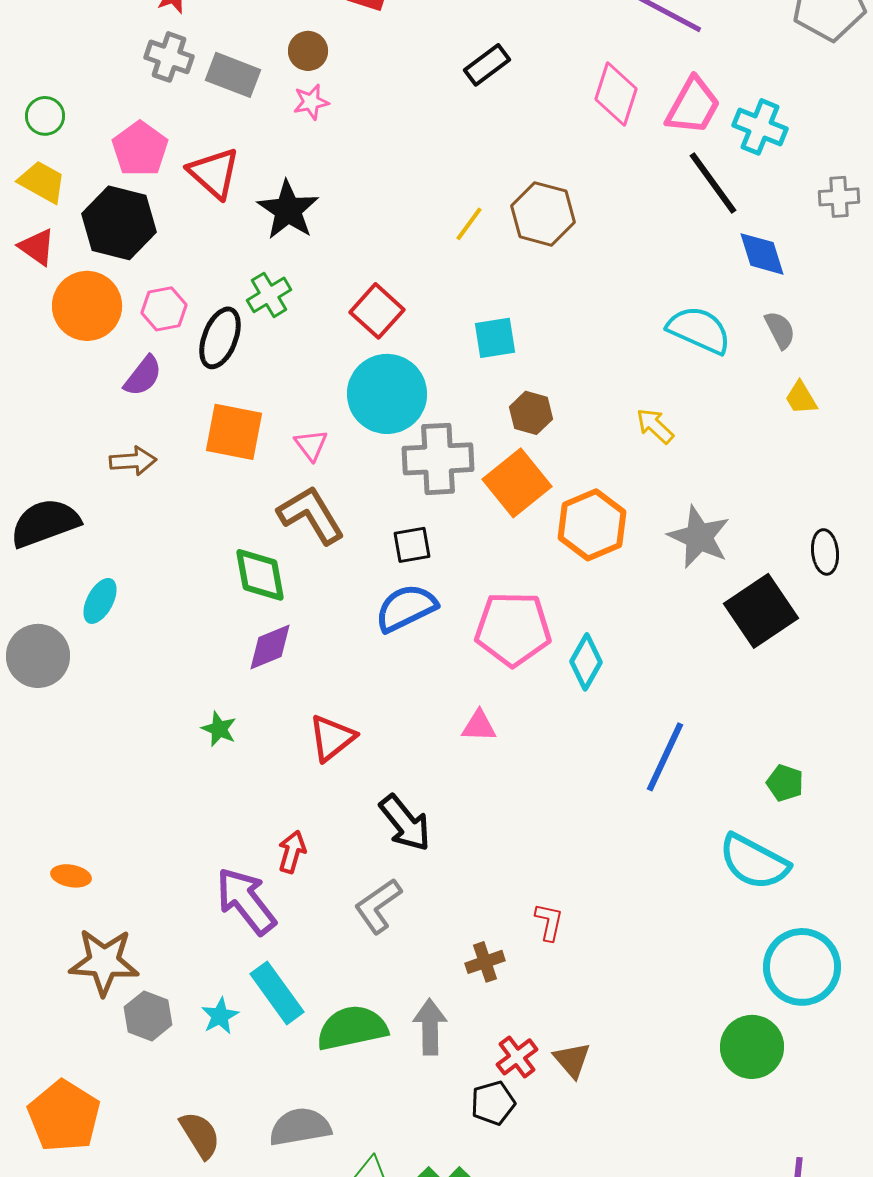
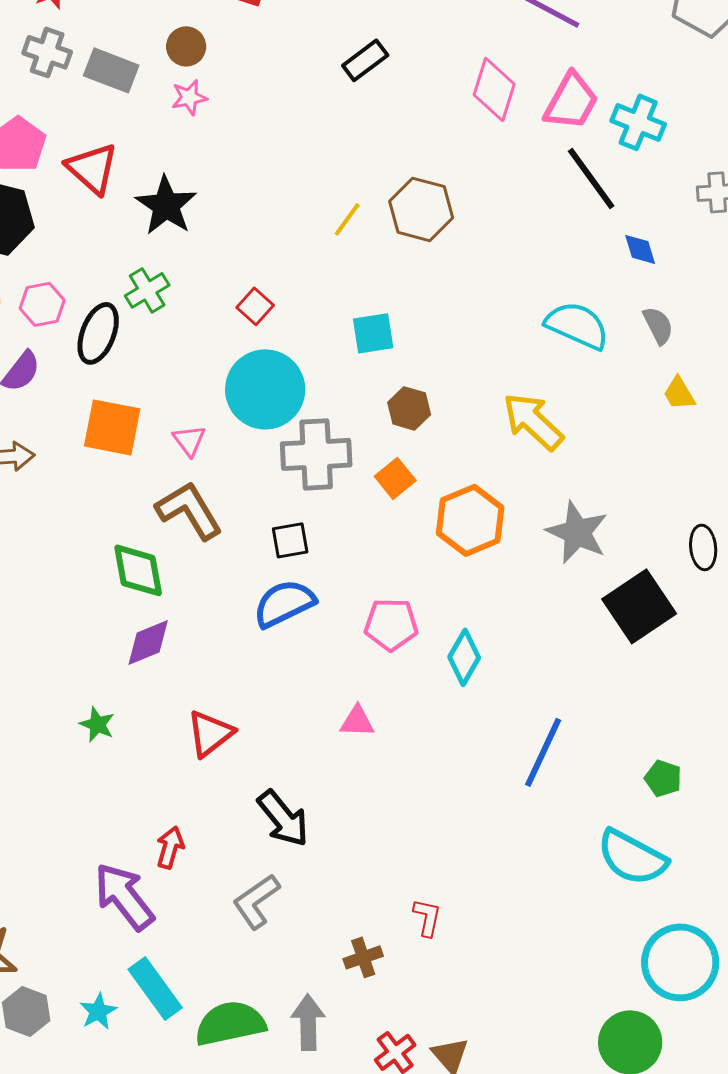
blue diamond: (762, 254) -> (640, 249), size x0.7
red square: (377, 311) -> (255, 306), size x0.7
yellow arrow: (655, 426) -> (533, 421), size x1.6
orange square: (517, 483) -> (395, 478), size x0.6
pink pentagon: (513, 629) -> (391, 624), size x0.7

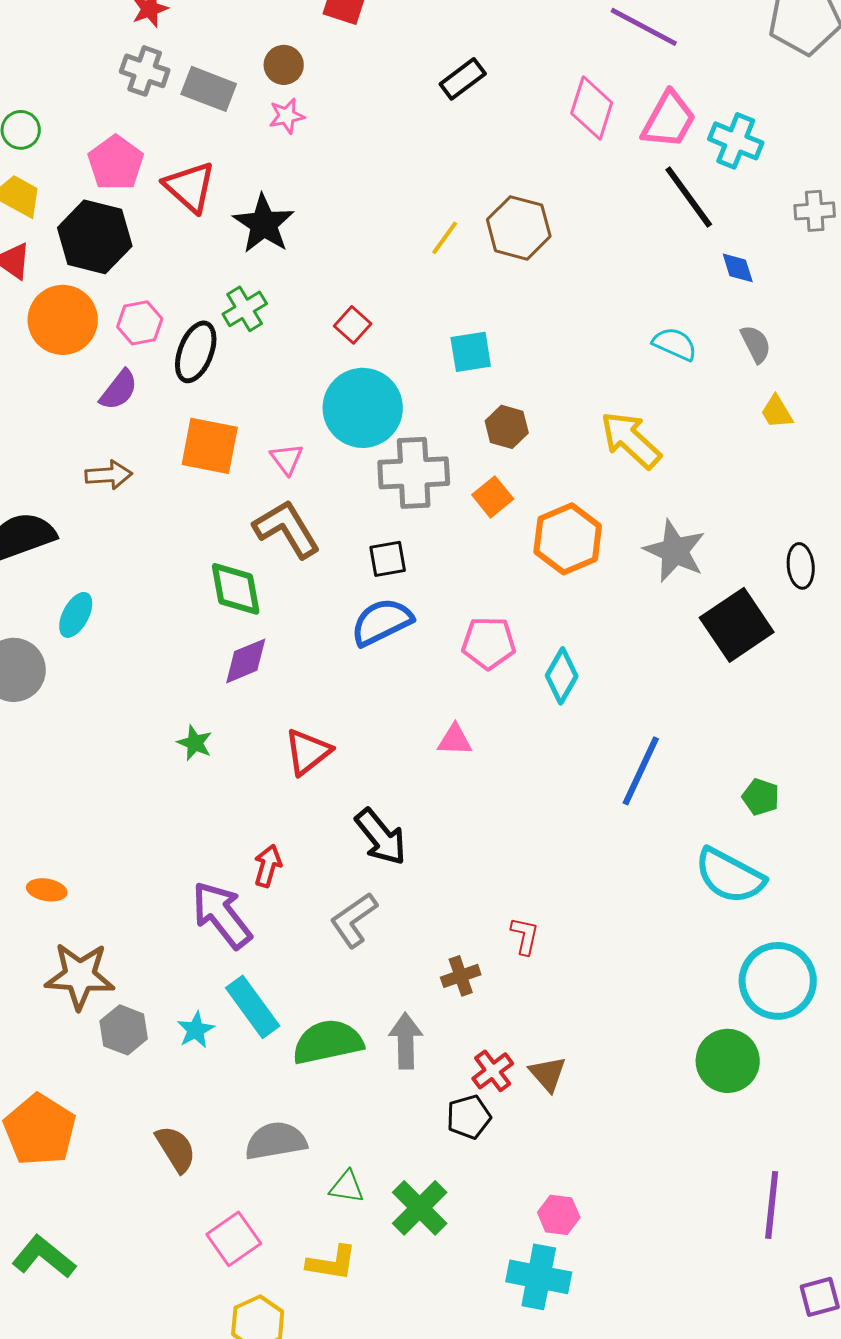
cyan semicircle: (577, 325) -> (675, 344), size x0.7

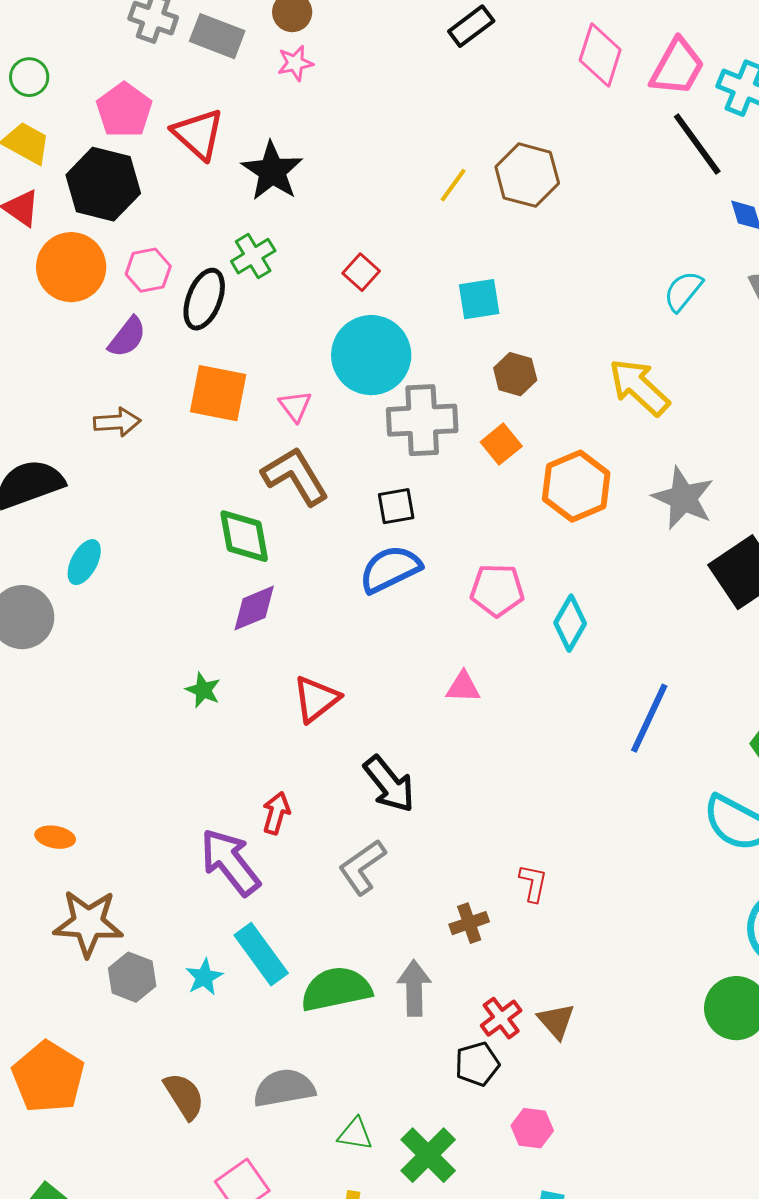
cyan semicircle: (675, 344) -> (683, 291), turned -75
pink hexagon: (559, 1215) -> (532, 1128), moved

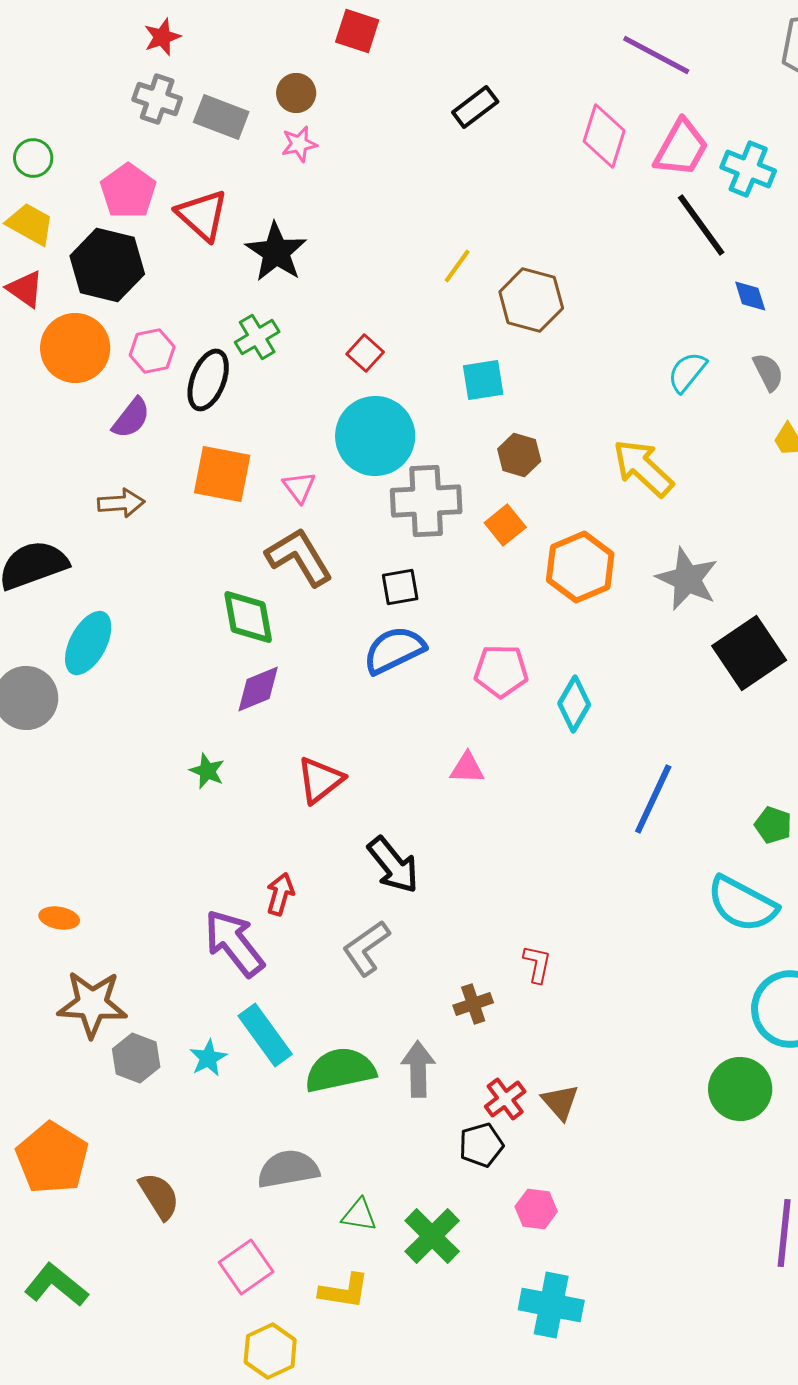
brown hexagon: (527, 175) -> (531, 300), moved
cyan ellipse: (84, 562) -> (88, 643), size x1.4
brown semicircle: (184, 1096) -> (159, 1196), moved

